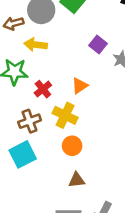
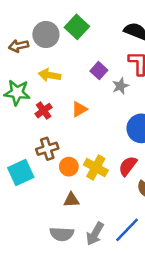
yellow arrow: (36, 45) -> (50, 75), moved
yellow cross: (65, 115) -> (96, 167), moved
brown cross: (30, 121) -> (47, 149), moved

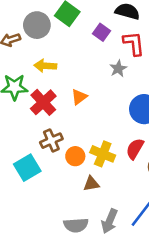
purple square: (99, 71) -> (101, 32), moved
red cross: (44, 111) -> (43, 102), size x1.5
brown triangle: (71, 200) -> (91, 184), moved

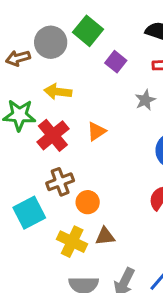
purple square: (101, 32) -> (116, 62), moved
yellow cross: (103, 154) -> (72, 242), moved

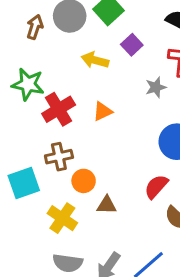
brown arrow: (18, 58) -> (35, 27), turned 115
yellow arrow: (58, 92) -> (95, 60), moved
brown triangle: (105, 236) -> (107, 205), moved

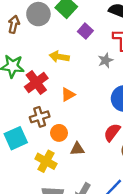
yellow arrow: (95, 60) -> (59, 57), moved
orange triangle: (103, 111) -> (68, 95), moved

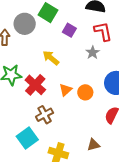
yellow arrow: (59, 57) -> (51, 58), turned 42
orange circle: (59, 133) -> (85, 92), moved
brown triangle: (77, 149) -> (93, 145), moved

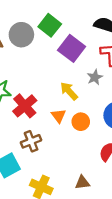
purple square: (69, 30) -> (72, 48), size x1.6
yellow arrow: (51, 58) -> (69, 91), moved
orange triangle: (66, 90) -> (59, 116), turned -32

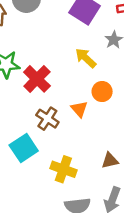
orange triangle: (59, 116) -> (79, 109), moved
brown cross: (31, 141) -> (47, 119), turned -30

